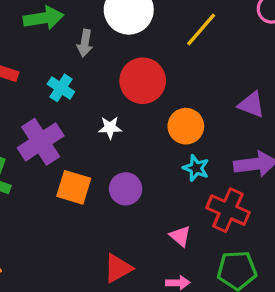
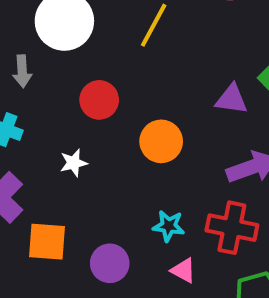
red circle: (143, 81) -> (99, 100), size x0.7
cyan star: (196, 168) -> (169, 226), moved
purple circle: (126, 189) -> (110, 263), moved

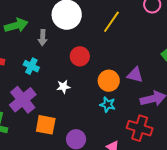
purple triangle: (232, 99) -> (135, 75), moved
cyan star: (169, 226) -> (108, 105), moved

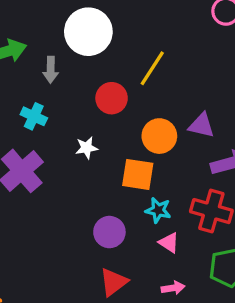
yellow line: (111, 22) -> (152, 68), moved
cyan star: (108, 105) -> (158, 210), moved
orange square: (46, 125) -> (138, 174), moved

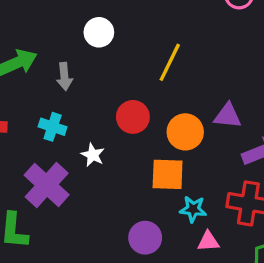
white circle: (88, 32) -> (99, 32), size x0.6
red circle: (112, 98) -> (133, 117), moved
white star: (87, 148) -> (93, 155), moved, turned -30
pink triangle: (169, 243) -> (208, 241), turned -30

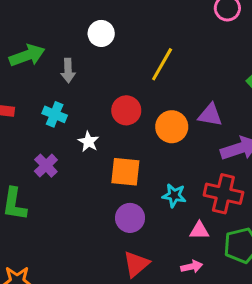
orange square: (168, 174) -> (125, 172), moved
purple cross: (47, 185) -> (46, 166), size x0.6
pink triangle: (208, 241) -> (199, 230), moved

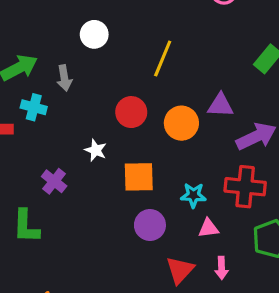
cyan cross: (55, 114) -> (34, 107), moved
pink triangle: (199, 230) -> (208, 228), moved
red triangle: (136, 264) -> (180, 270), moved
pink arrow: (192, 267) -> (222, 268), turned 108

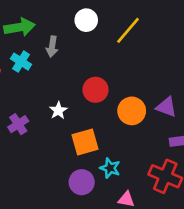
yellow line: (163, 58) -> (128, 30), moved
orange square: (139, 177) -> (85, 142), turned -32
cyan star: (193, 195) -> (110, 168), moved

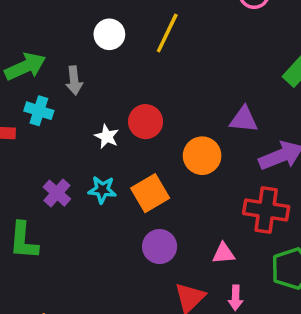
white star: (58, 110) -> (107, 136), moved
orange circle: (132, 111) -> (202, 156), moved
cyan star: (110, 168) -> (102, 190), moved

